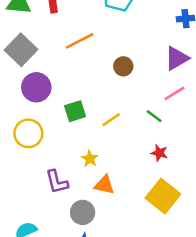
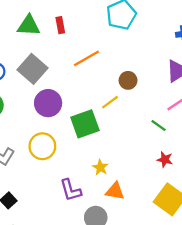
green square: (75, 111) -> (85, 124), size x1.4
yellow line: (111, 120) -> (110, 102), moved

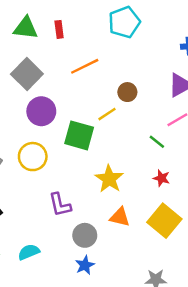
green square: (85, 124) -> (79, 135), turned 32
yellow star: (100, 167) -> (109, 179), moved, size x1.6
orange triangle: (115, 191) -> (120, 217), moved

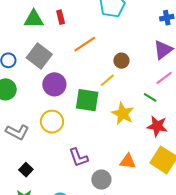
red star: (161, 178) -> (157, 126), size x1.5
yellow star: (109, 179) -> (123, 114), moved

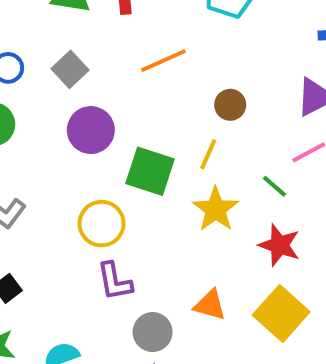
gray square: (39, 56) -> (70, 69), size x0.7
yellow line: (107, 80) -> (208, 154), moved, turned -35
yellow circle: (52, 122) -> (102, 224), moved

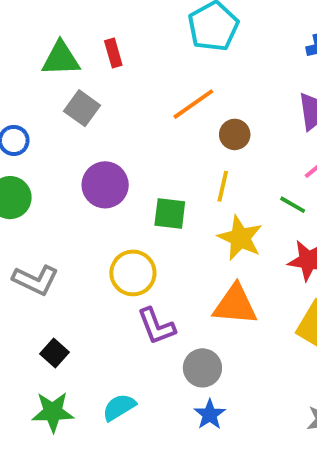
orange line: (163, 61) -> (193, 104), moved
gray square: (70, 69) -> (82, 108), moved
green square: (150, 171) -> (170, 214), size x0.7
orange triangle: (210, 305) -> (235, 305), moved, size x1.4

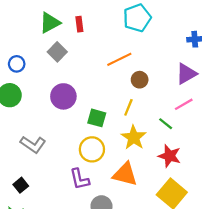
green triangle: (61, 59) -> (50, 23), turned -35
yellow circle: (133, 273) -> (92, 149), moved
gray L-shape: (36, 280) -> (33, 144), moved

